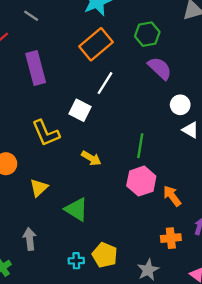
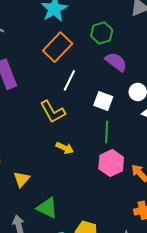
white square: (80, 110) -> (103, 101), moved
yellow L-shape: (46, 133) -> (53, 112), moved
green triangle: (76, 209) -> (47, 208), moved

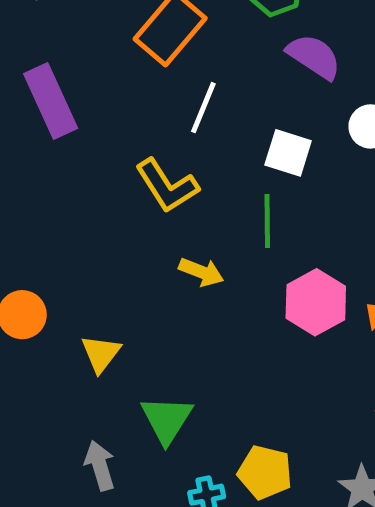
green line: (107, 132) -> (267, 221), moved
green triangle: (47, 208) -> (167, 419), turned 40

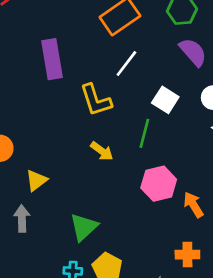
purple rectangle: (51, 101) -> (52, 59), moved
green triangle: (167, 419) -> (84, 227), moved
gray arrow: (100, 466) -> (22, 218), moved

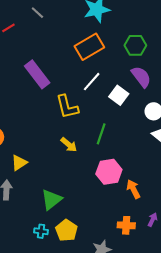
purple rectangle: (52, 59) -> (37, 74), turned -32
white square: (165, 100) -> (119, 95), moved

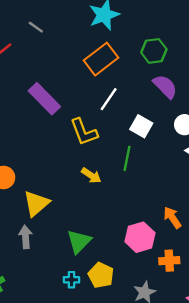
white square: (119, 95) -> (141, 126), moved
yellow triangle: (19, 163) -> (36, 203), size x1.4
pink hexagon: (109, 172) -> (140, 237), moved

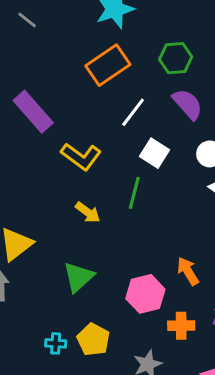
white line: (109, 99) -> (133, 112), moved
yellow L-shape: (84, 132) -> (81, 156), turned -36
green triangle: (79, 242) -> (78, 277), moved

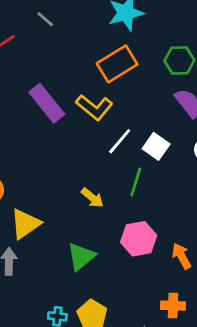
white line: (133, 112) -> (120, 141), moved
yellow L-shape: (81, 156) -> (94, 107), moved
pink hexagon: (145, 294) -> (139, 239), moved

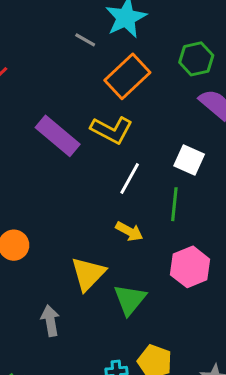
gray line: (45, 19) -> (85, 40), moved
white line: (120, 141) -> (130, 179), moved
yellow triangle: (25, 224) -> (88, 274), moved

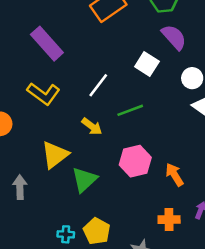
yellow L-shape: (112, 130) -> (43, 94), moved
white square: (189, 160) -> (147, 64), moved
green line: (174, 204) -> (130, 110), turned 55

